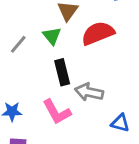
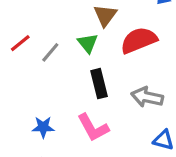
gray arrow: (89, 92) -> (147, 97), moved

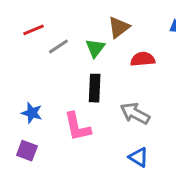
red semicircle: (139, 40) -> (143, 59), size x0.7

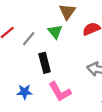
black rectangle: (95, 88) -> (45, 63), moved

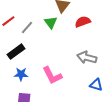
black rectangle: (45, 63) -> (16, 52), moved, turned 66

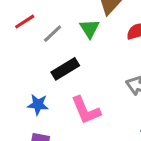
black rectangle: (16, 52) -> (65, 69), moved

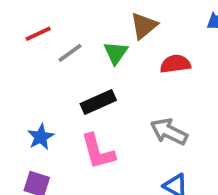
black rectangle: (65, 69) -> (98, 102), moved
blue star: (38, 105) -> (41, 137), turned 30

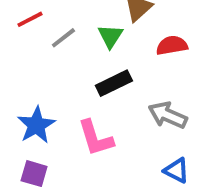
black rectangle: (98, 102) -> (114, 83), moved
blue star: (41, 137) -> (36, 125), size x1.4

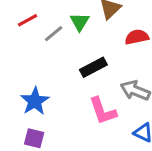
green triangle: (110, 36) -> (80, 22), moved
pink L-shape: (96, 138) -> (103, 111), moved

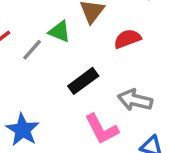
green triangle: (80, 22) -> (60, 32), turned -30

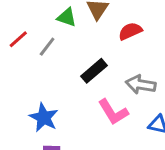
green triangle: (60, 32) -> (67, 17), moved

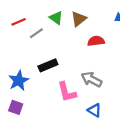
black rectangle: (94, 71) -> (48, 65), moved

